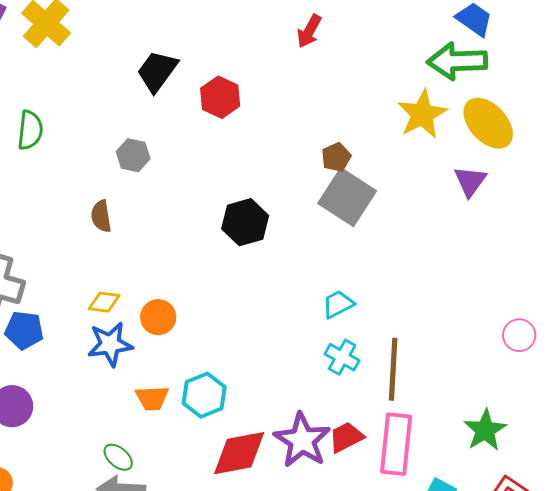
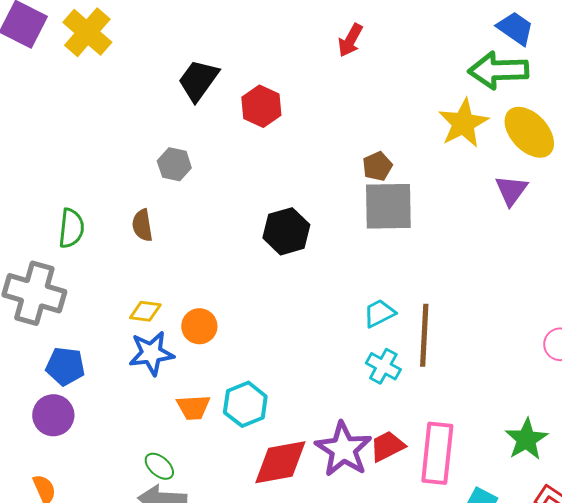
green semicircle: (30, 130) -> (71, 228), moved
gray square: (347, 197) -> (388, 206), turned -34
blue pentagon: (24, 330) -> (65, 366), moved
brown line: (393, 369) -> (424, 335), moved

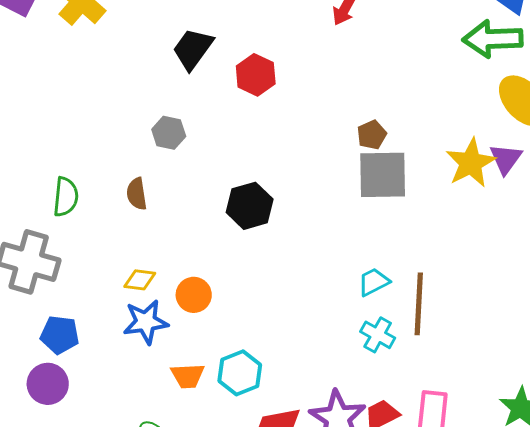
yellow star: (463, 123) -> (471, 163), moved
black hexagon: (286, 231) -> (250, 206), moved

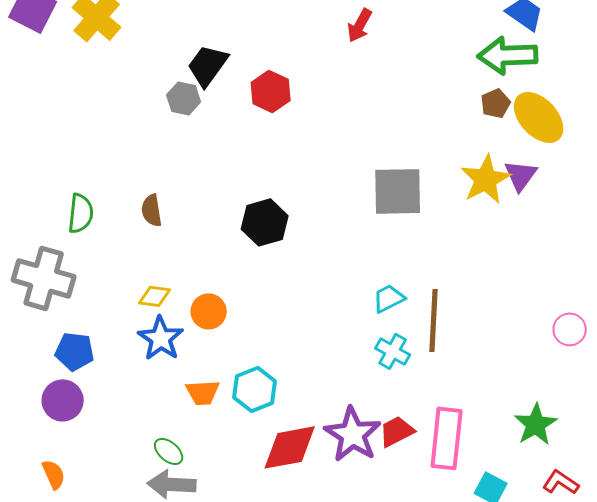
gray hexagon: (169, 133) -> (184, 98), moved
brown pentagon: (372, 135) -> (496, 103), moved
blue star: (146, 322) -> (161, 338), turned -30

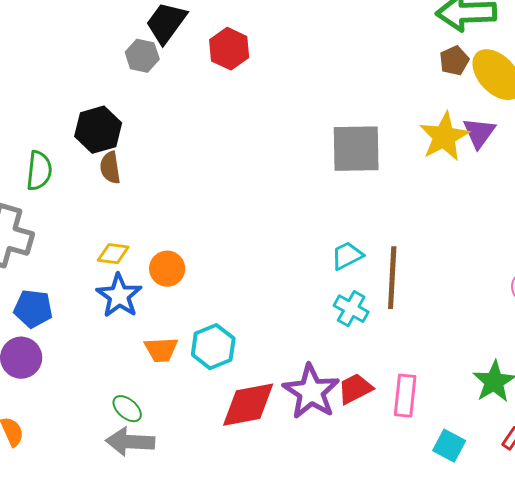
black hexagon: (265, 222) -> (98, 130), moved
pink rectangle: (447, 438) -> (405, 396), size x0.7

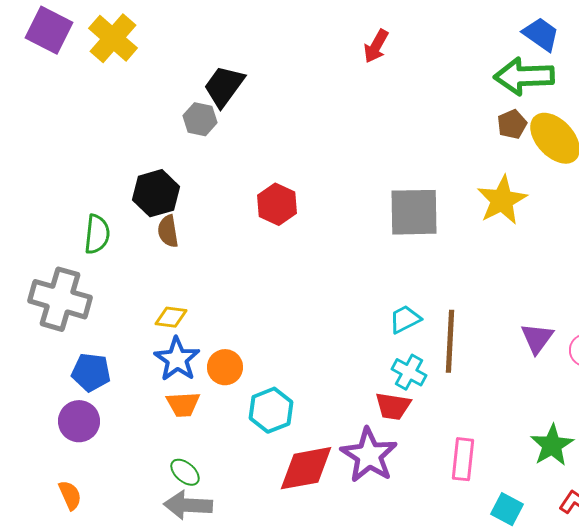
red hexagon: (229, 49) -> (277, 204), moved
purple triangle: (479, 133) -> (537, 338), moved
orange circle: (167, 269) -> (225, 367), moved
orange trapezoid: (161, 350) -> (183, 404), moved
red trapezoid: (355, 389) -> (393, 406), moved, turned -144

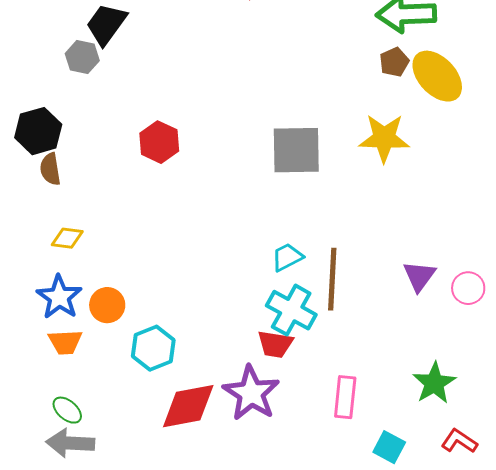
yellow star: (502, 200) -> (384, 138), turned 30
yellow diamond: (171, 317) -> (67, 238), moved
cyan cross: (409, 372) -> (291, 310), size x1.4

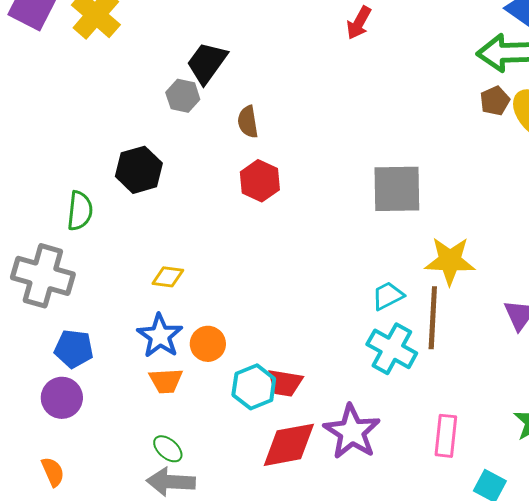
yellow star: (384, 138) -> (450, 261), moved
brown semicircle: (50, 169) -> (248, 122), moved
red trapezoid: (275, 344) -> (285, 383), moved

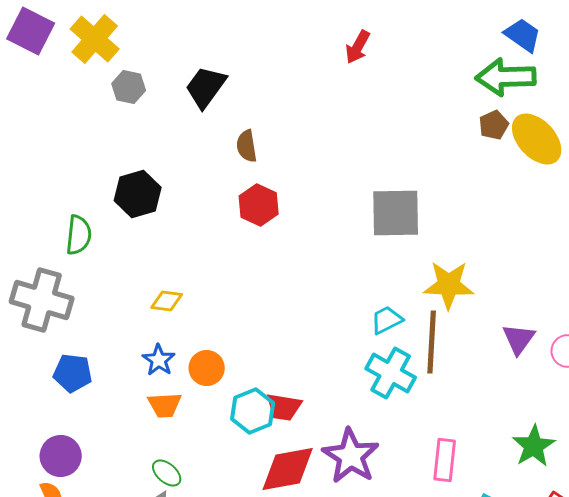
gray hexagon: (183, 96) -> (129, 87), moved
blue star: (160, 336) -> (159, 360), size x0.7
purple circle: (62, 398) -> (61, 456), moved

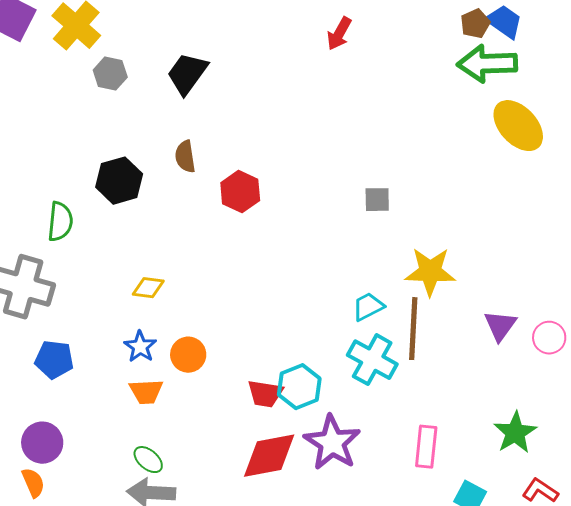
brown pentagon: (494, 125) -> (475, 24), moved
brown semicircle: (247, 146) -> (185, 157), moved
gray square: (396, 213) -> (377, 200), size x0.5
cyan hexagon: (253, 411) -> (299, 387), moved

